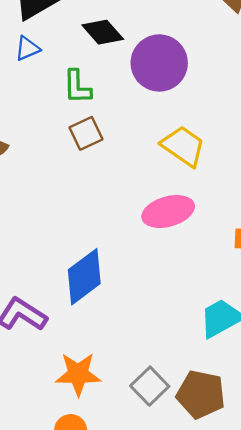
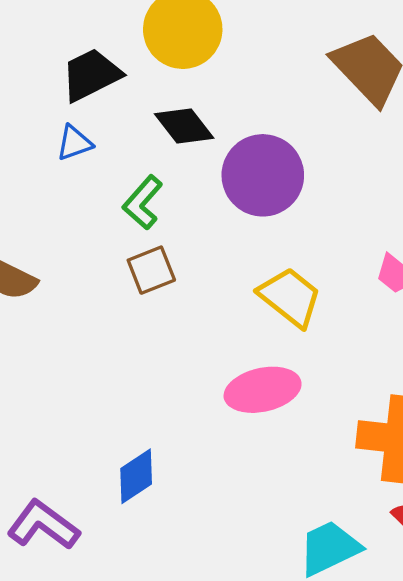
green L-shape: (77, 87) -> (143, 202), turned 39
blue diamond: (84, 277) -> (136, 476), size x0.7

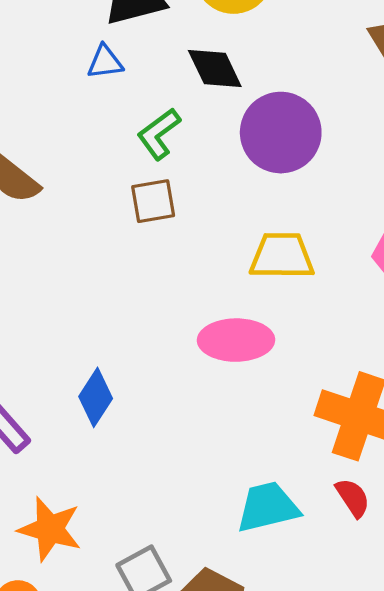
yellow trapezoid: (290, 297) -> (282, 256), turned -50
blue diamond: (136, 476) -> (96, 397), turned -36

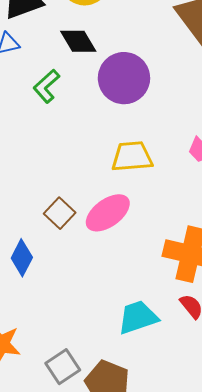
brown square: (153, 201) -> (60, 213), moved, turned -32
pink ellipse: (236, 340) -> (108, 213), turned -30

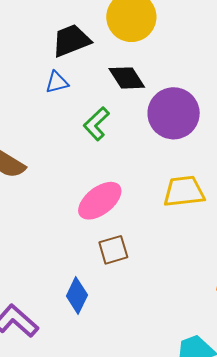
brown square: (60, 213) -> (113, 250), turned 32
pink ellipse: (108, 213) -> (100, 201), moved

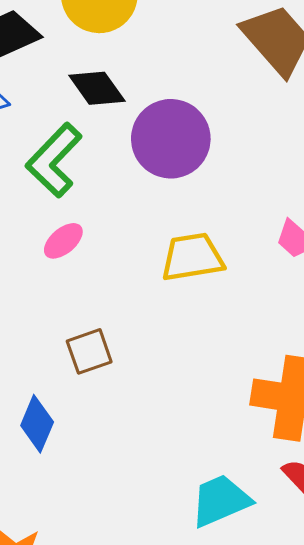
green L-shape: (96, 124) -> (54, 160), size x1.4
pink ellipse: (100, 201) -> (63, 241), moved, size x0.6

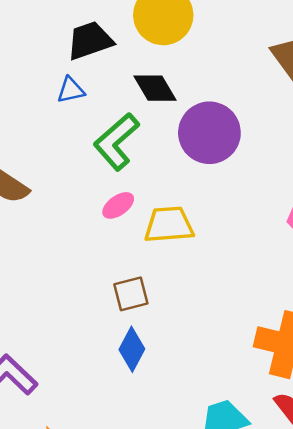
yellow trapezoid: (192, 257) -> (169, 225), moved
blue diamond: (37, 424) -> (132, 349), moved

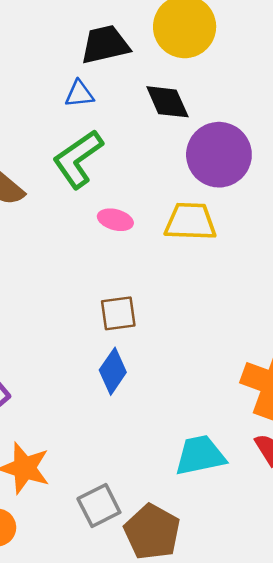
green L-shape: (116, 142) -> (78, 159), moved
pink ellipse: (118, 205) -> (115, 220), turned 44
yellow trapezoid: (169, 225) -> (190, 222), moved

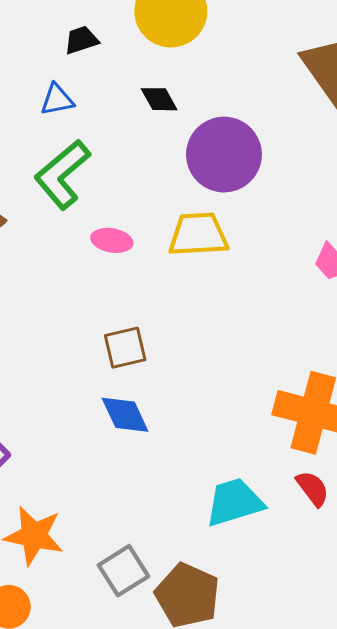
black trapezoid: (105, 45) -> (81, 40), size x0.6
black diamond: (167, 102) -> (159, 99), size x0.7
blue diamond: (113, 371) -> (125, 415), turned -54

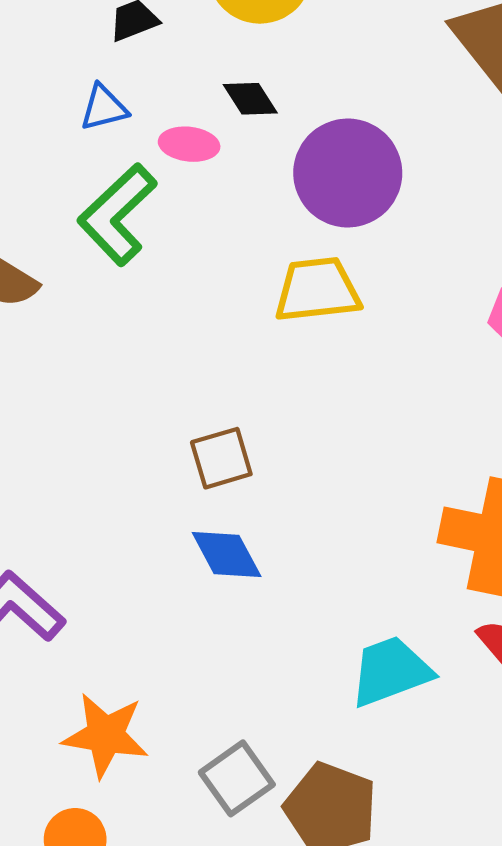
pink ellipse: (112, 240) -> (189, 144), moved

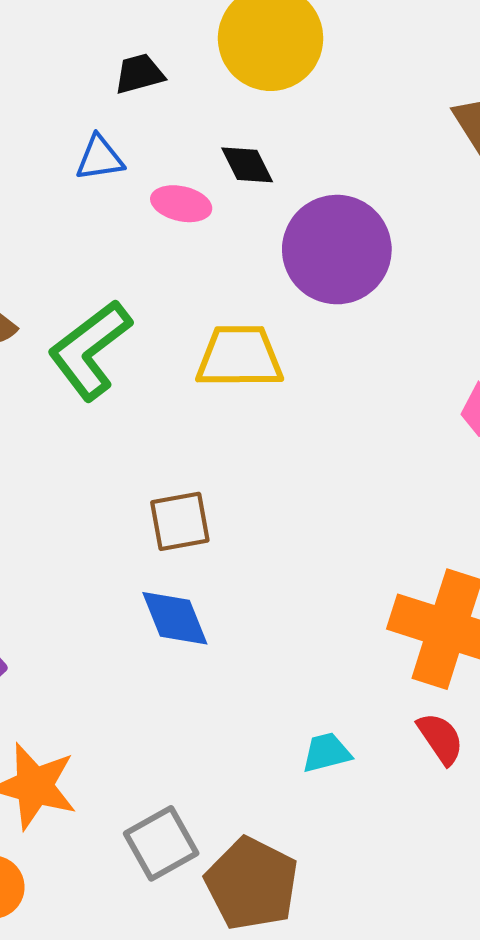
green L-shape: (117, 215) -> (90, 350), moved
yellow trapezoid: (317, 290) -> (239, 357), moved
cyan trapezoid: (391, 671) -> (326, 753), size x0.6

